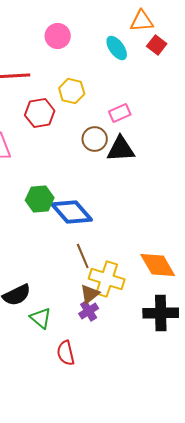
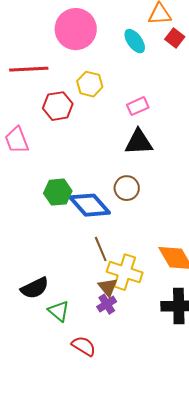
pink circle: (58, 36) -> (76, 29), size x1.6
brown circle: (95, 139) -> (127, 188), moved
brown triangle: (90, 294) -> (108, 287), turned -30
red semicircle: (66, 353) -> (84, 346), turned 135

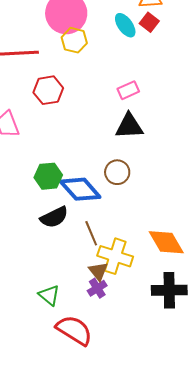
red square: (175, 38) -> (149, 22), moved
yellow hexagon: (90, 84) -> (74, 40), moved
black semicircle: (35, 288) -> (54, 217), moved
red semicircle: (84, 346) -> (74, 330), size x1.5

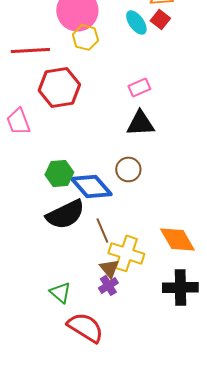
red hexagon: (48, 90) -> (59, 87), size x1.4
black semicircle: (54, 217) -> (65, 214), size x1.4

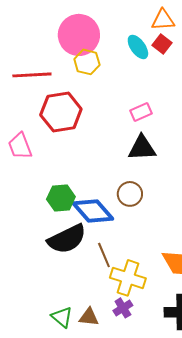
brown triangle: (109, 268) -> (89, 317), moved, turned -45
purple cross: (108, 285) -> (123, 308), moved

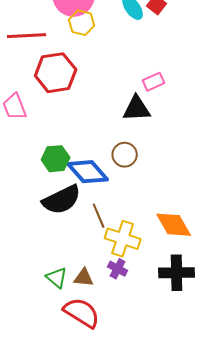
pink rectangle: (141, 112) -> (154, 82), moved
purple cross: (123, 308) -> (118, 269), turned -30

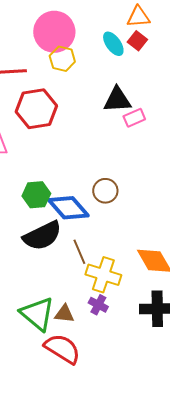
black triangle: (137, 109) -> (117, 100), moved
green triangle: (57, 278) -> (37, 314), size x1.6

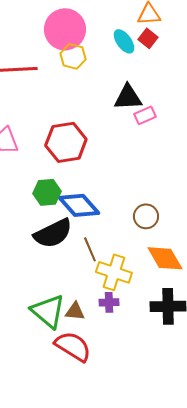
red hexagon: (36, 109) -> (66, 142), moved
brown circle: (105, 191) -> (146, 216), moved
purple cross: (98, 305) -> (109, 302), turned -30

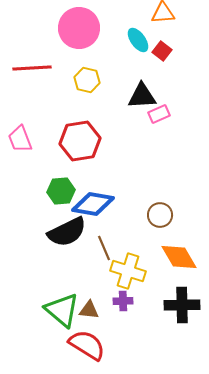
red square: (148, 38) -> (162, 51), moved
yellow hexagon: (73, 56) -> (87, 80), moved
blue diamond: (79, 205) -> (93, 204), turned -39

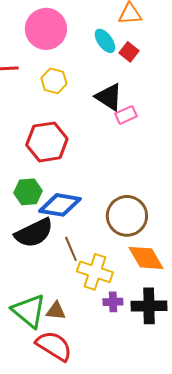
black triangle: (142, 96) -> (109, 97), turned 36
brown circle: (160, 215) -> (127, 216), size x1.6
purple cross: (123, 301) -> (113, 302), moved

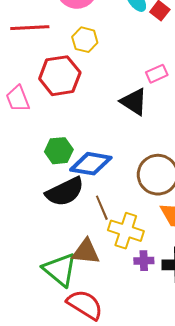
black triangle: (109, 97) -> (134, 102), moved
red hexagon: (47, 142) -> (60, 76), moved
brown triangle: (56, 311) -> (86, 252), moved, size x1.4

